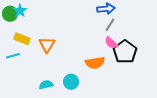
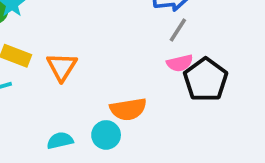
pink semicircle: (111, 43) -> (180, 63), turned -56
orange semicircle: (95, 63) -> (128, 109), moved

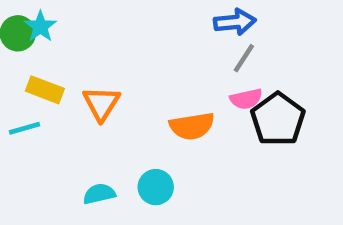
orange semicircle: (128, 109) -> (192, 126), moved

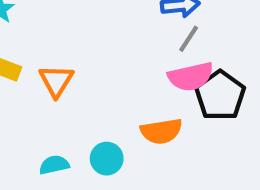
pink semicircle: (246, 99) -> (191, 77), size x1.5
orange semicircle: (192, 126) -> (161, 131), moved

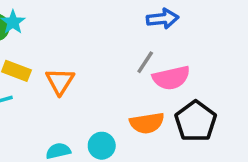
gray line: (189, 39) -> (145, 62), moved
black pentagon: (220, 96) -> (196, 121), moved

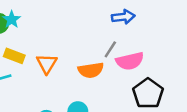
orange semicircle: (147, 123) -> (91, 70), moved

